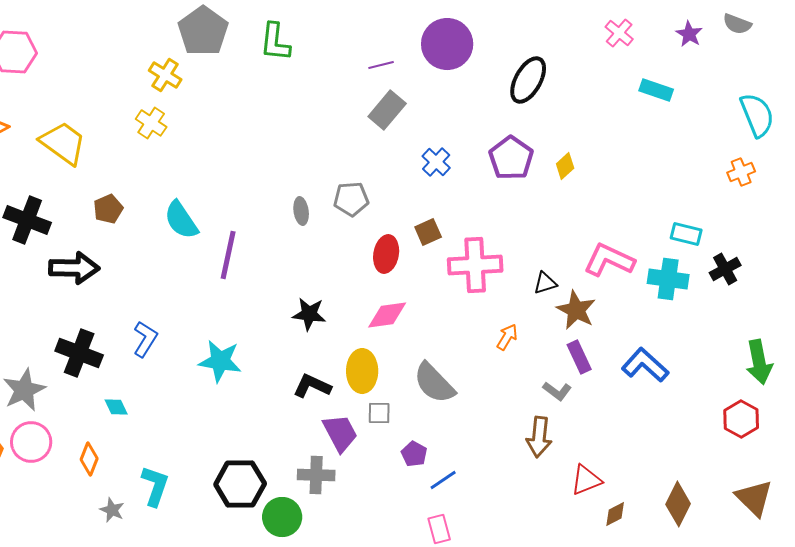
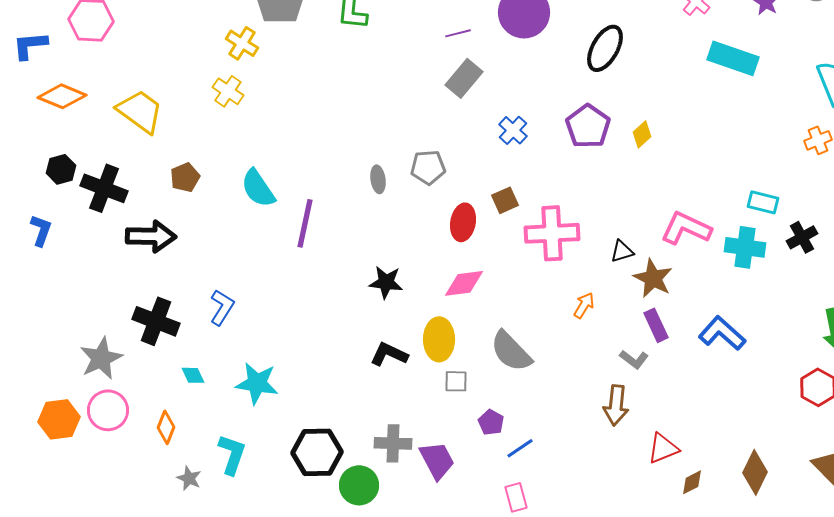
cyan rectangle: (656, 90) -> (733, 58), size x1.5
cyan star: (220, 361) -> (257, 383), moved
purple trapezoid: (340, 433) -> (437, 460), moved

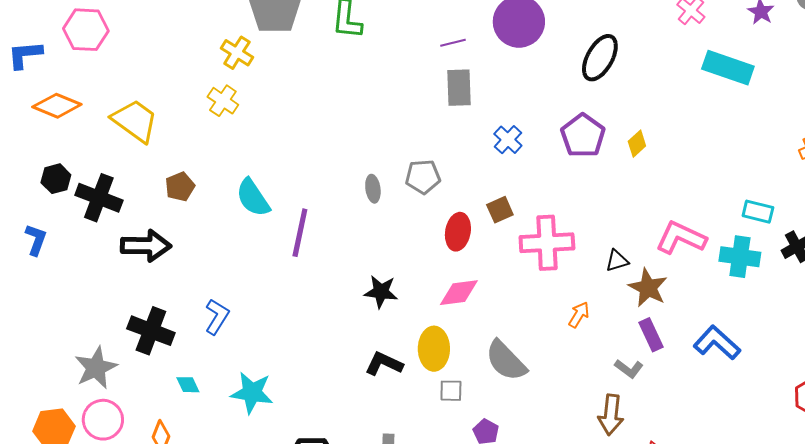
gray rectangle: (464, 78) -> (459, 88), turned -42

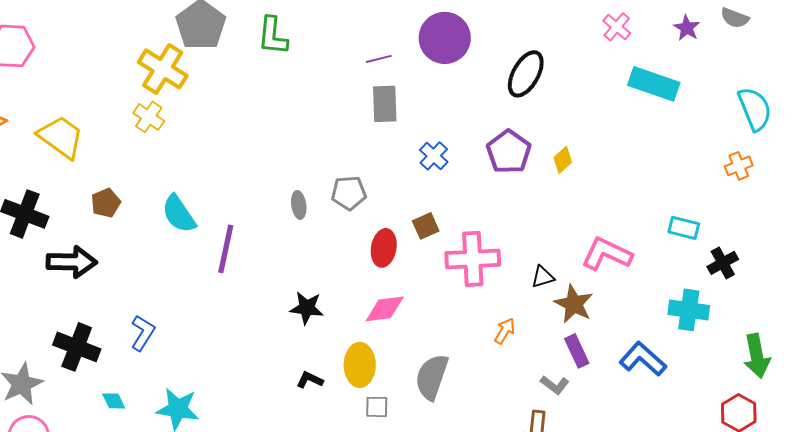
yellow cross: (237, 53) -> (163, 69), size x1.5
cyan cross: (740, 257) -> (689, 310), moved
gray semicircle: (506, 361) -> (432, 377), turned 63
black L-shape: (384, 364) -> (310, 380), size x0.7

